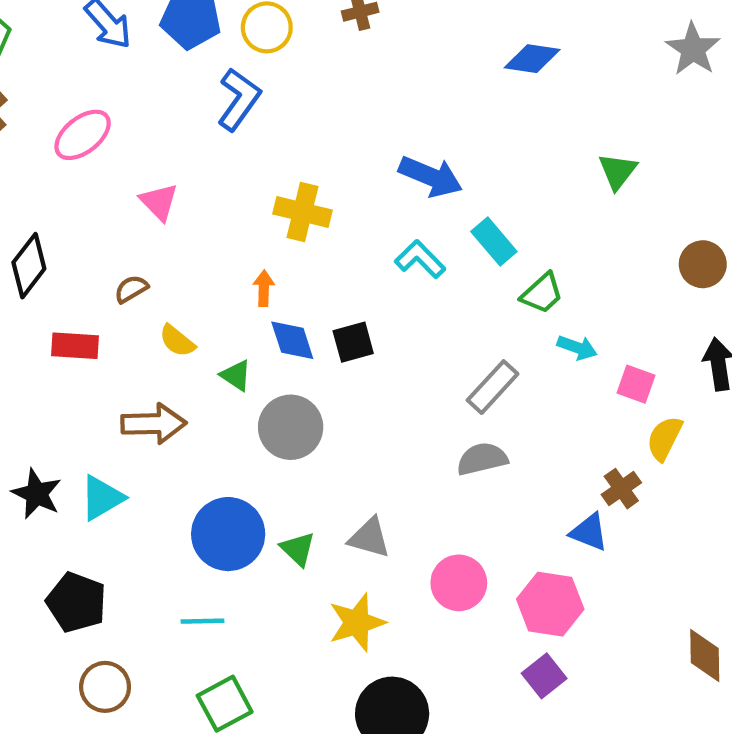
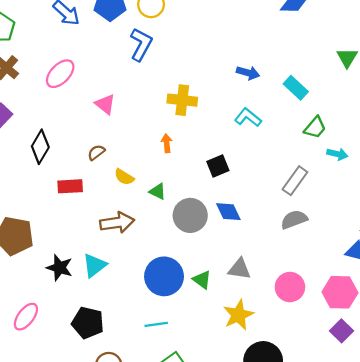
blue arrow: (431, 177) -> (248, 73), size x0.7
cyan rectangle: (494, 241) -> (296, 88), moved
blue diamond: (292, 340) -> (228, 212), moved

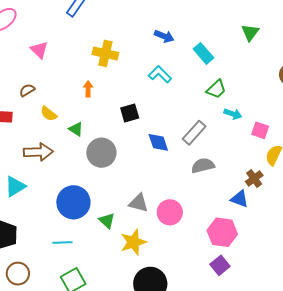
blue diamond: (228, 212) -> (158, 142), moved
gray semicircle: (294, 220) -> (203, 166), moved
green triangle: (202, 280) -> (107, 221), moved
pink circle: (290, 287) -> (170, 212), moved

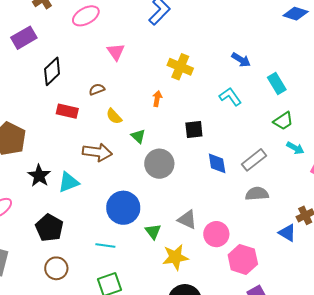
pink hexagon: (222, 232) -> (243, 259), moved

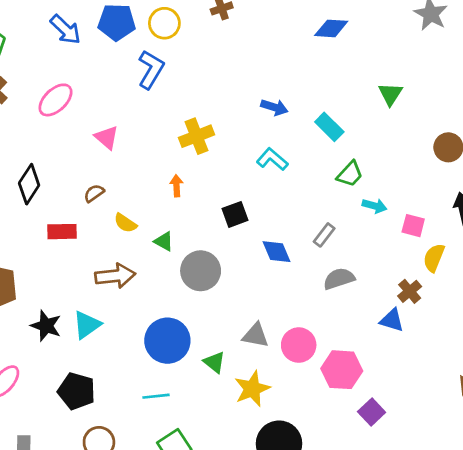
yellow cross: (180, 67) -> (197, 136), turned -30
gray rectangle: (254, 160) -> (324, 235), size x0.7

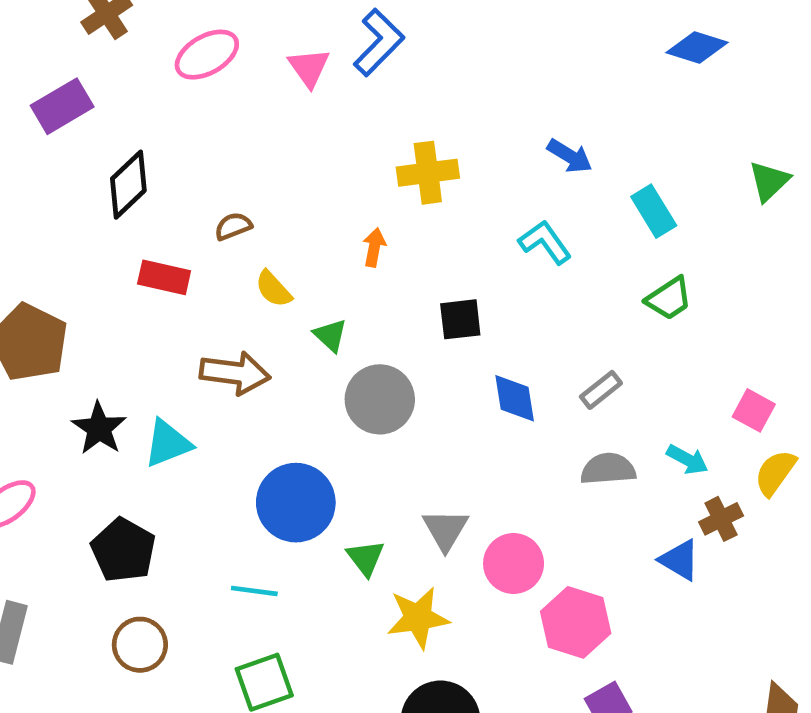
pink triangle: (107, 138) -> (309, 67), moved
cyan arrow: (375, 206) -> (687, 460), moved
gray triangle: (256, 335) -> (445, 530), turned 36

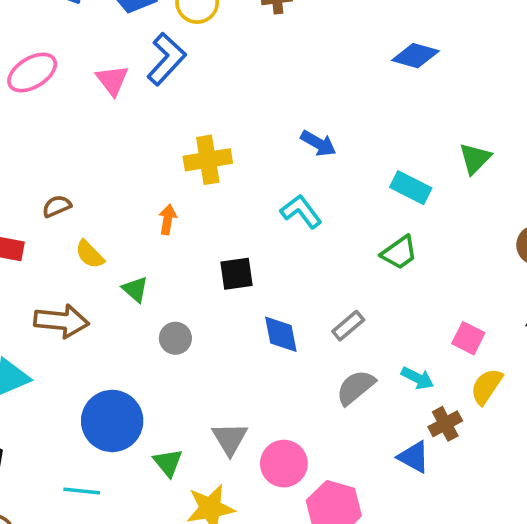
cyan rectangle: (654, 211) -> (411, 188), moved, turned -30
gray circle: (380, 399) -> (175, 338), size x0.6
gray semicircle: (608, 469) -> (356, 387), turned -33

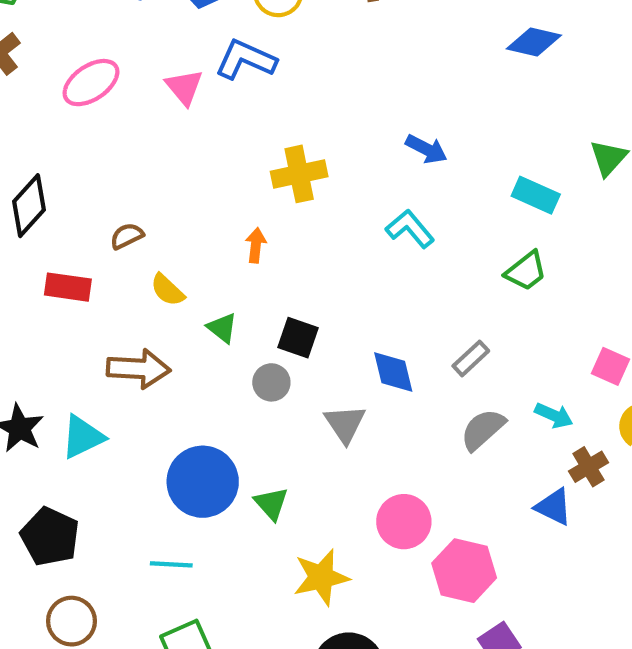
blue L-shape: (166, 59) -> (246, 60), turned -106
black square: (237, 274) -> (298, 338), moved, turned 30
gray triangle: (230, 439) -> (345, 424), moved
green triangle: (168, 463) -> (271, 504), moved

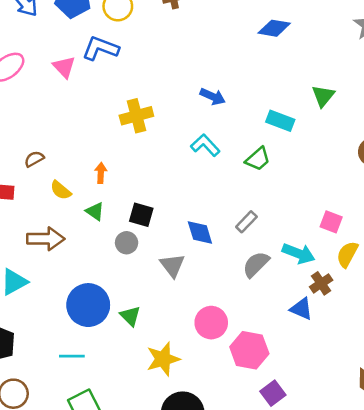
orange arrow: (256, 245) -> (101, 173), moved
green trapezoid: (526, 271) -> (258, 159), moved
cyan arrow: (554, 415) -> (299, 253), size x1.4

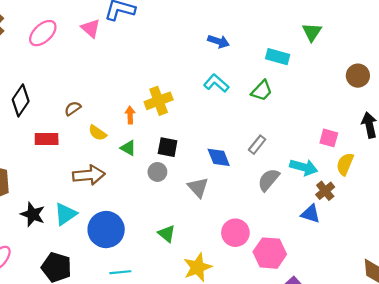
yellow cross: (136, 116) -> (159, 101), moved
blue circle: (88, 305) -> (106, 230), moved

